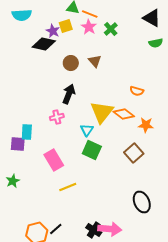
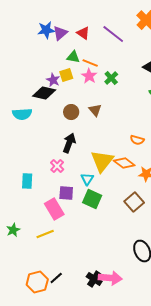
cyan semicircle: (22, 15) -> (22, 114), moved
pink cross: (57, 117) -> (57, 166), turned -32
purple square: (18, 144) -> (66, 193), moved
yellow line: (68, 187) -> (45, 234), moved

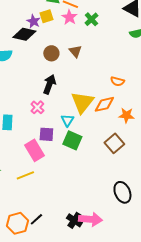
orange diamond: (124, 163) -> (104, 104), turned -50

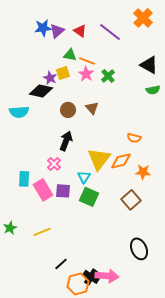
pink rectangle: (34, 150) -> (43, 190), moved
black line: (36, 219) -> (61, 264), moved
orange hexagon: (17, 223) -> (78, 284), moved

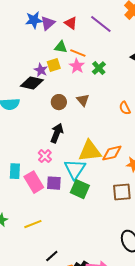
orange semicircle: (134, 138) -> (125, 108), moved, turned 48
yellow triangle: (99, 159) -> (90, 151), turned 45
cyan triangle: (84, 177) -> (75, 169), size x1.6
brown square: (131, 200) -> (122, 192), turned 36

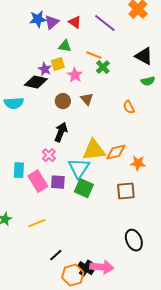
orange line: (78, 53) -> (94, 55), moved
pink star: (77, 66) -> (75, 75), moved

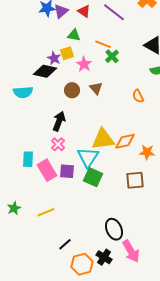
black arrow: (61, 132) -> (59, 121), moved
black ellipse: (134, 240) -> (114, 229), moved
pink arrow: (102, 267) -> (131, 251), moved, turned 55
black cross: (86, 268) -> (104, 257), moved

